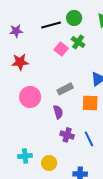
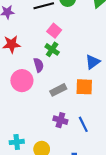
green cross: (78, 42) -> (52, 49), moved
gray rectangle: (65, 89) -> (58, 90), moved
purple semicircle: (58, 112) -> (39, 65), moved

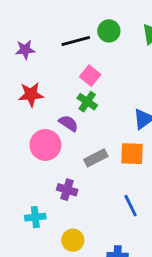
purple semicircle: (39, 65) -> (68, 123), turned -40
purple cross: (60, 120) -> (67, 190), moved
cyan cross: (17, 142) -> (35, 217), moved

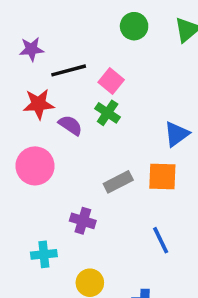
black line: (76, 41) -> (69, 70), moved
purple semicircle: (68, 123) -> (70, 125), moved
pink circle: (45, 145) -> (35, 166), moved

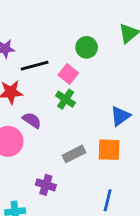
green circle: (134, 26) -> (87, 47), moved
purple semicircle: (70, 125) -> (32, 120), moved
blue line: (161, 240) -> (108, 200), turned 40

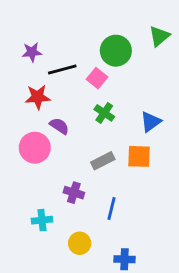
green circle: (87, 47) -> (116, 51), size x1.4
green cross: (66, 99) -> (104, 113), moved
blue line: (108, 200) -> (111, 209), moved

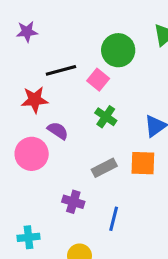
purple star: (32, 52) -> (27, 32), moved
cyan cross: (42, 220) -> (28, 237), moved

